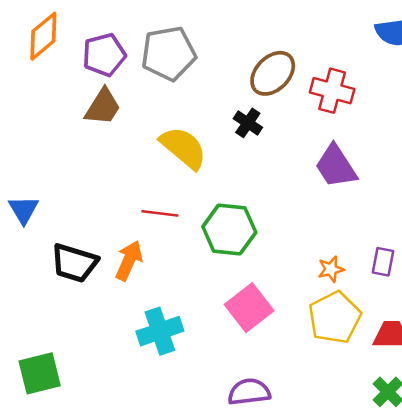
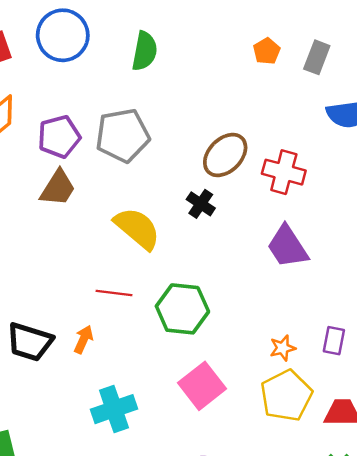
orange arrow: (129, 260) -> (83, 339), size x0.7

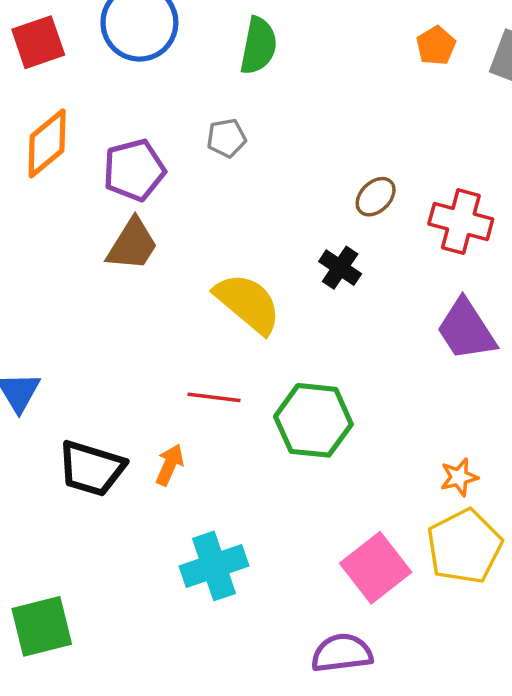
gray pentagon: (123, 135) -> (226, 138), moved, size x0.5
brown ellipse: (225, 155) -> (376, 197), size x0.6
pink square: (202, 386) -> (376, 568), moved

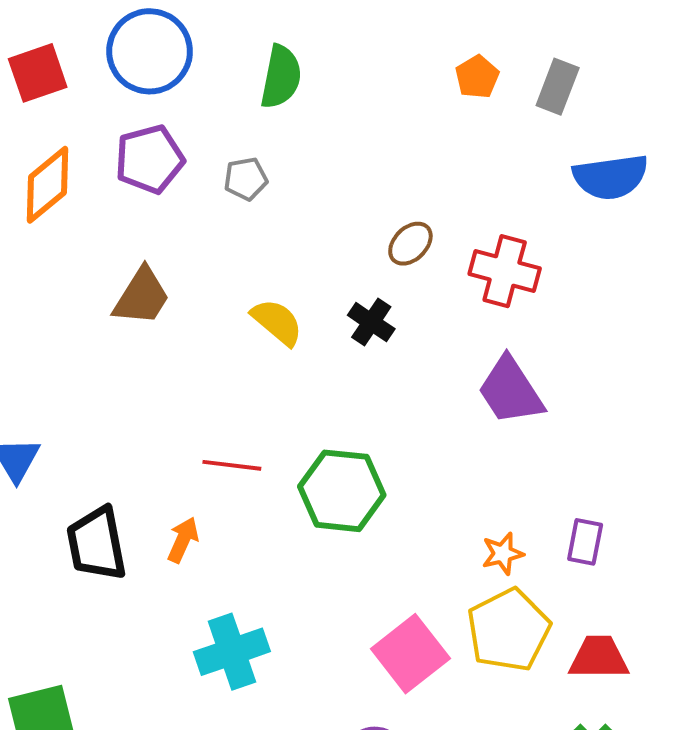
purple pentagon: (134, 170) -> (150, 159), moved
yellow semicircle: (248, 303) -> (277, 322), moved, size x0.7
black trapezoid: (91, 468) -> (97, 544), turned 62

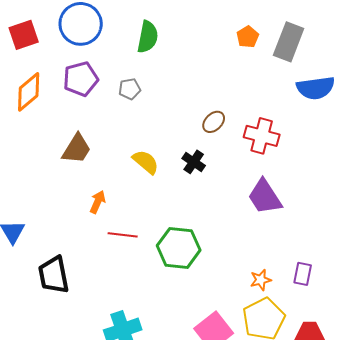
gray rectangle: (558, 87) -> (289, 42), size x1.4
orange arrow: (183, 540) -> (98, 202), moved

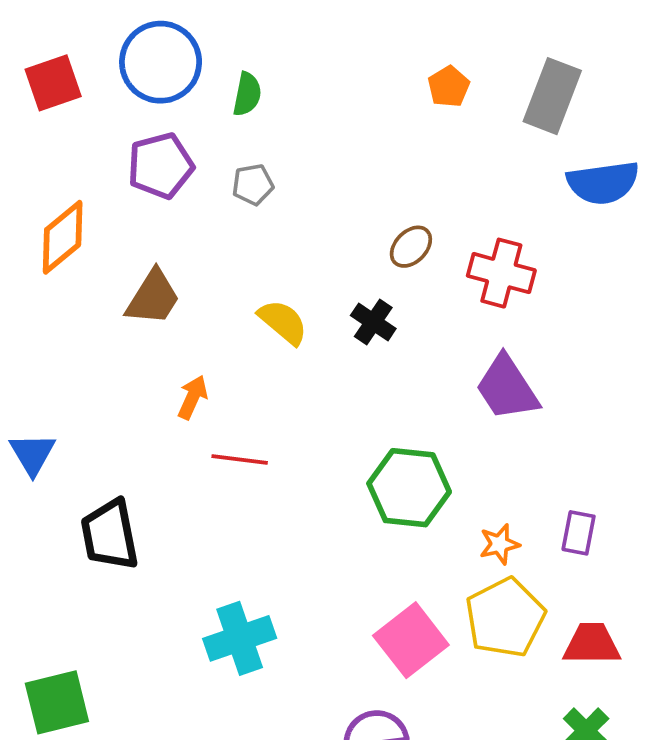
green semicircle: (148, 37) -> (247, 94), moved, size x0.7
orange pentagon: (248, 37) -> (449, 87), moved
orange diamond: (29, 92) -> (63, 237), moved
green hexagon: (179, 248) -> (409, 488), moved

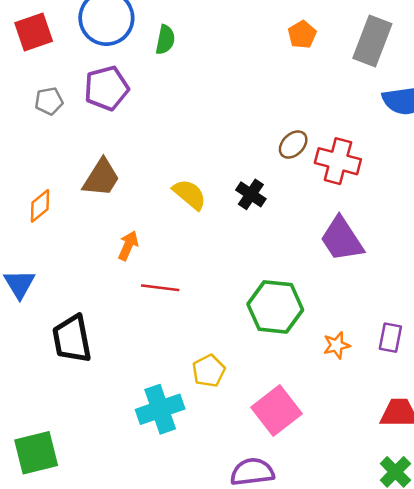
gray pentagon: (253, 185) -> (49, 101), moved
orange diamond: (63, 237) -> (40, 206), moved, size x0.7
brown ellipse: (411, 247) -> (293, 145), moved
yellow pentagon: (505, 618) -> (209, 371), moved, size x0.6

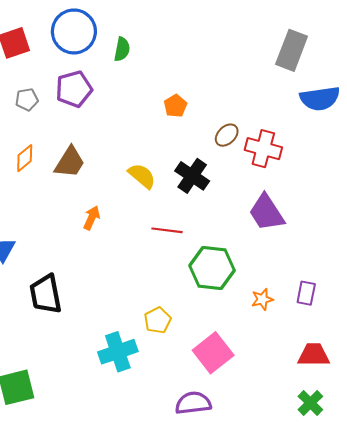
orange pentagon: (302, 35) -> (175, 106), moved
black cross: (251, 194) -> (192, 176), size x1.4
orange diamond: (40, 206) -> (25, 158), moved
red line: (160, 288) -> (167, 230), moved

